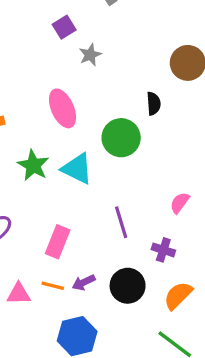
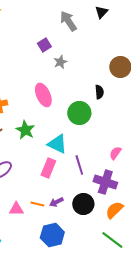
cyan triangle: (77, 169) -> (57, 144), moved
pink rectangle: (58, 242) -> (48, 168), moved
purple cross: (163, 250) -> (105, 182), size x1.6

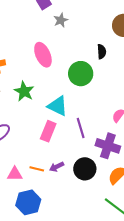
blue hexagon: (52, 235) -> (28, 202), moved

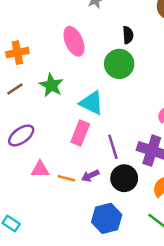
black semicircle: (102, 52) -> (128, 35), moved
purple line: (81, 128) -> (113, 147), moved
pink triangle: (15, 174) -> (40, 169), moved
blue hexagon: (28, 202) -> (107, 218), moved

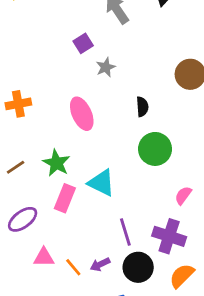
orange cross: (17, 53) -> (18, 104), moved
green circle: (119, 64) -> (155, 149), moved
pink rectangle: (80, 133) -> (65, 198), moved
orange line: (66, 178) -> (73, 267), turned 36

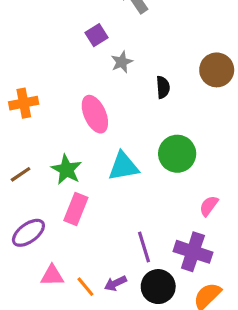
black semicircle: (142, 107) -> (163, 87), moved
cyan triangle: (101, 183) -> (123, 166), moved, turned -36

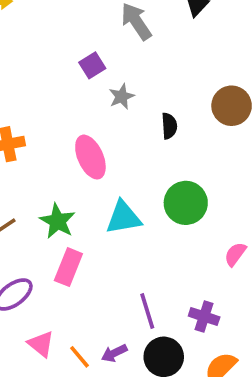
pink semicircle: (209, 206) -> (235, 254), moved
purple cross: (193, 252) -> (204, 317), size x0.7
pink triangle: (52, 276) -> (41, 344), turned 40

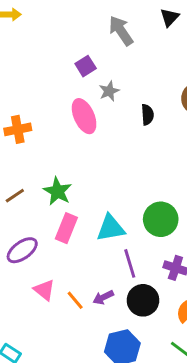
pink ellipse: (90, 157) -> (84, 116), moved
green circle: (186, 203) -> (161, 219), moved
cyan triangle: (123, 218) -> (111, 228), moved

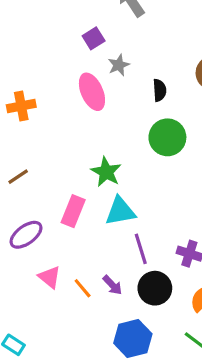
green star: (58, 191) -> (106, 172), moved
green circle: (161, 219) -> (167, 137), moved
purple arrow: (103, 297) -> (112, 285), turned -108

